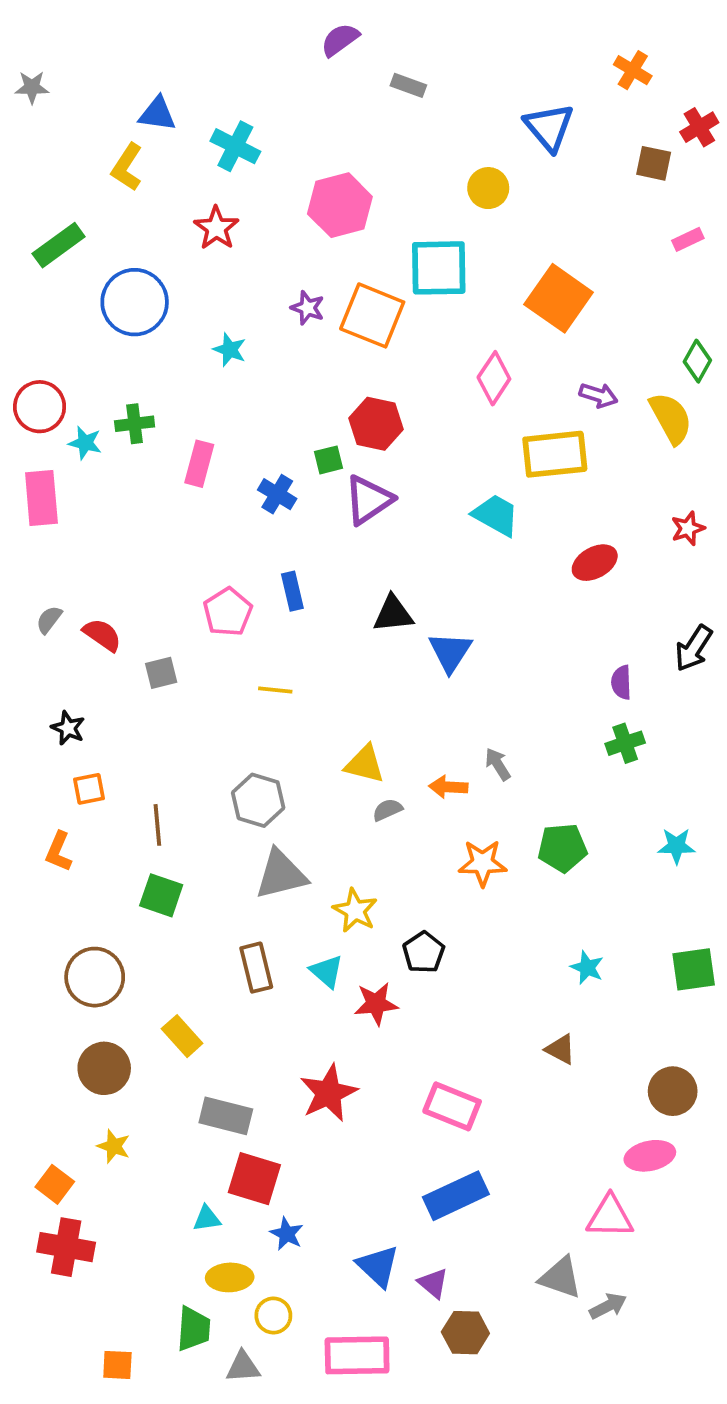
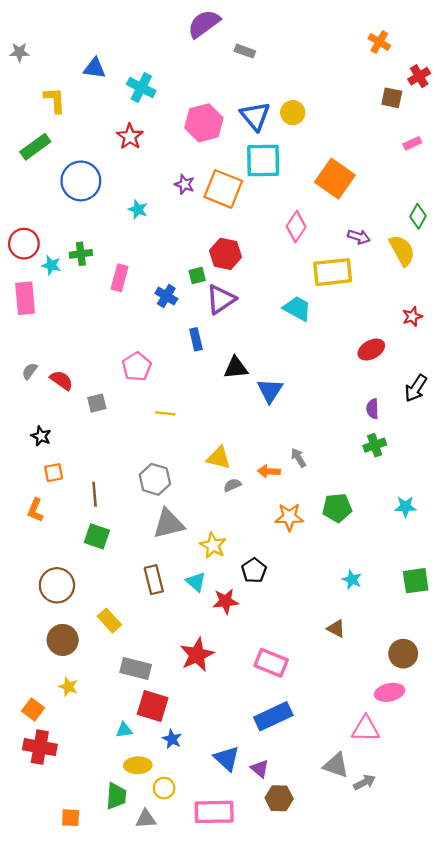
purple semicircle: (340, 40) -> (204, 24), size x1.4
blue triangle: (549, 127) -> (255, 116), moved
yellow L-shape: (127, 167) -> (55, 100), moved, turned 144
red ellipse: (595, 563) -> (371, 350), moved
blue rectangle: (292, 591) -> (196, 339), moved

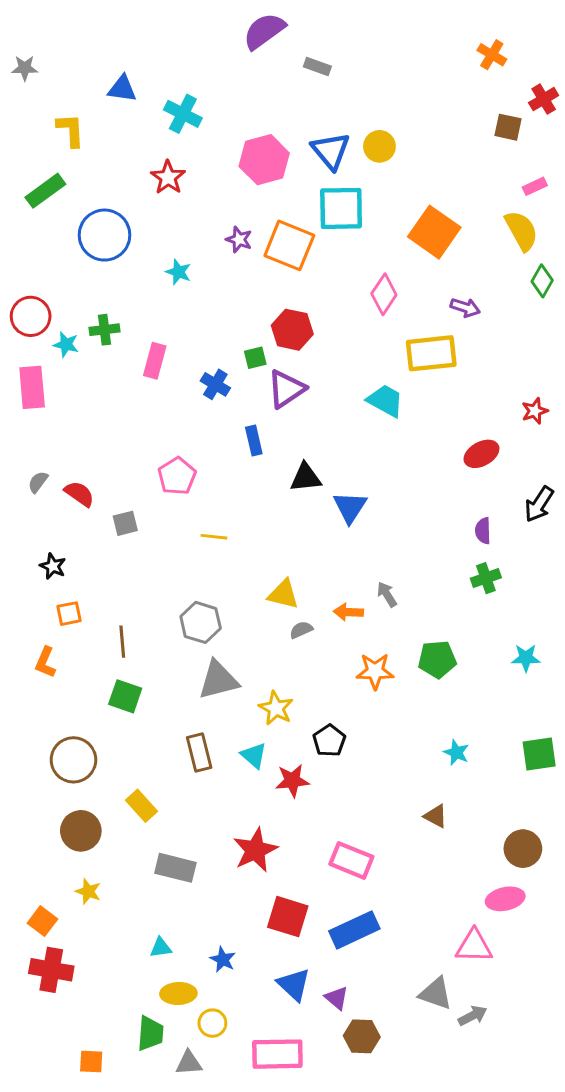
yellow semicircle: (402, 250) -> (521, 231), moved
red square: (153, 706) -> (288, 917), moved

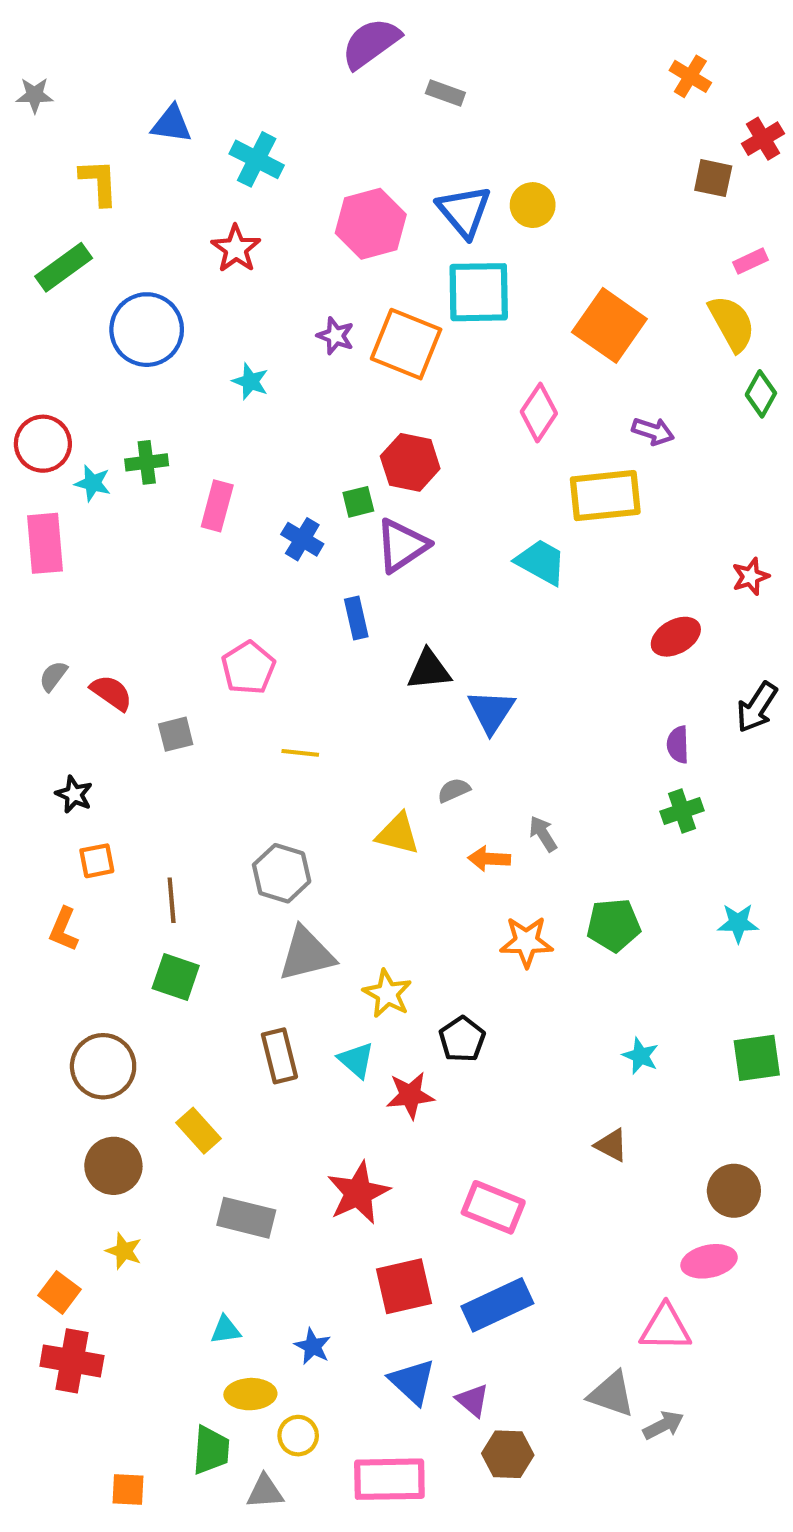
gray semicircle: (301, 630) -> (454, 790), moved
red square: (288, 917) -> (404, 1286), turned -30

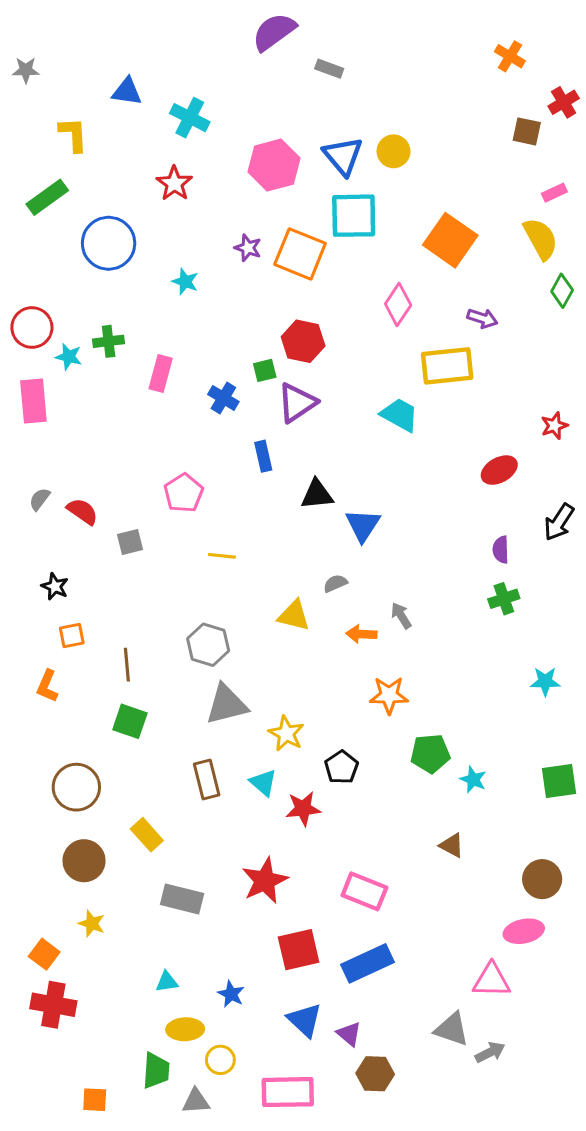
green pentagon: (614, 925) -> (430, 753), moved

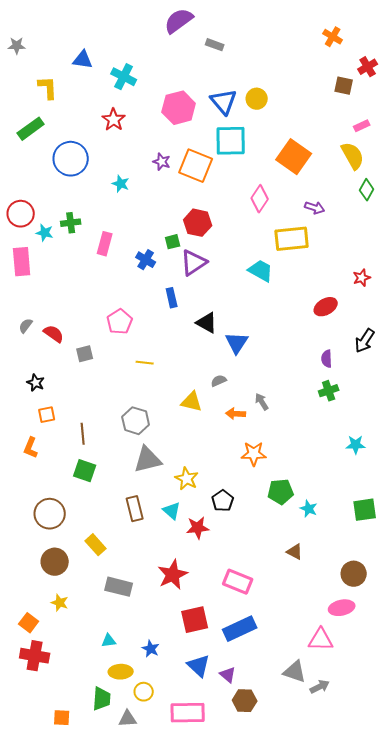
black triangle: (317, 495) -> (207, 323), turned 35

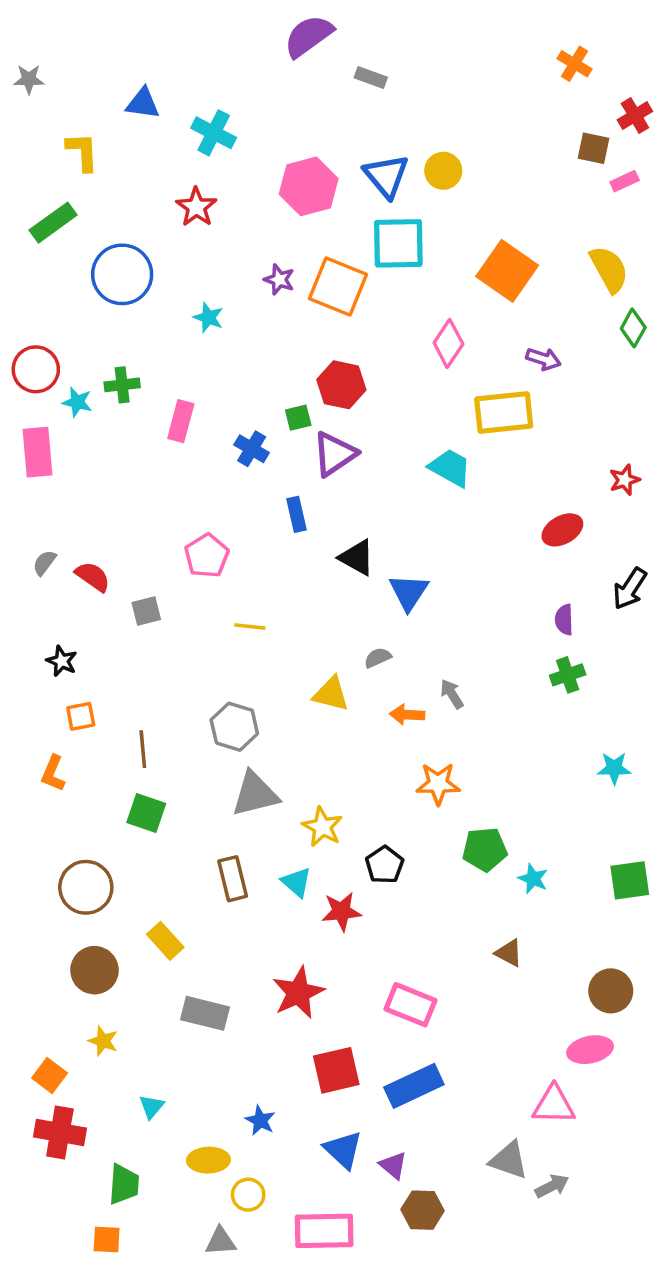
pink rectangle: (362, 126) -> (625, 181), moved
cyan triangle: (109, 641) -> (151, 1107), moved, turned -42
green trapezoid: (102, 699) -> (124, 1184), moved

